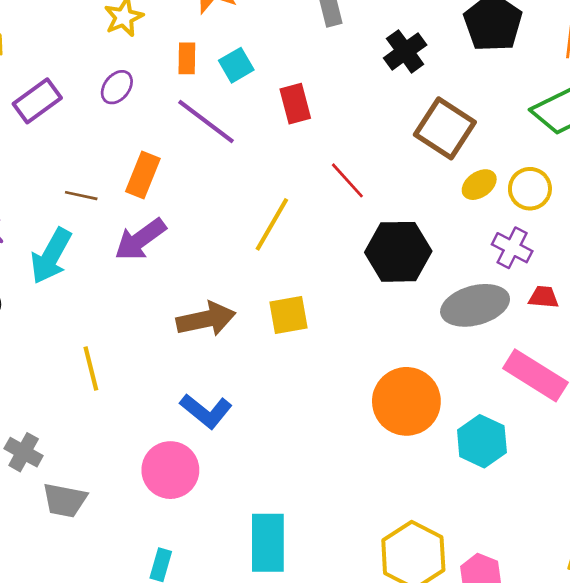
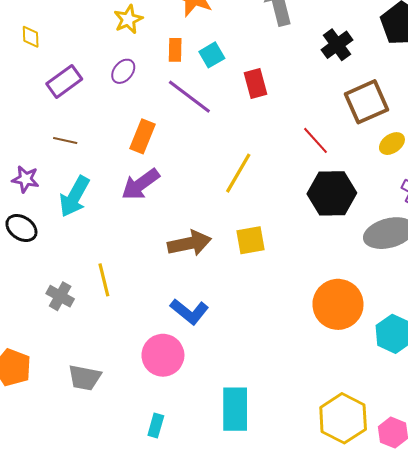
brown square: (445, 128) -> (366, 102), turned 33
red line: (347, 180) -> (316, 140), moved
brown line: (81, 196) -> (65, 140), moved
gray cross: (24, 452) -> (60, 296), moved

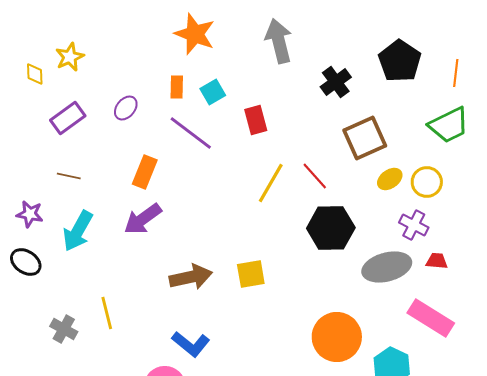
yellow star: (128, 19) -> (70, 57), moved
yellow line: (238, 173) -> (271, 183), moved

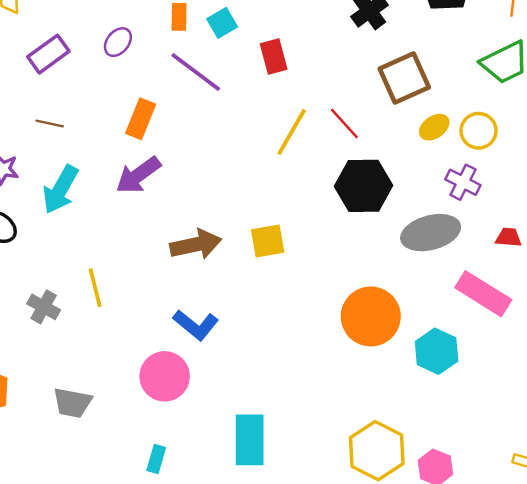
red trapezoid: (437, 261) -> (508, 237), moved

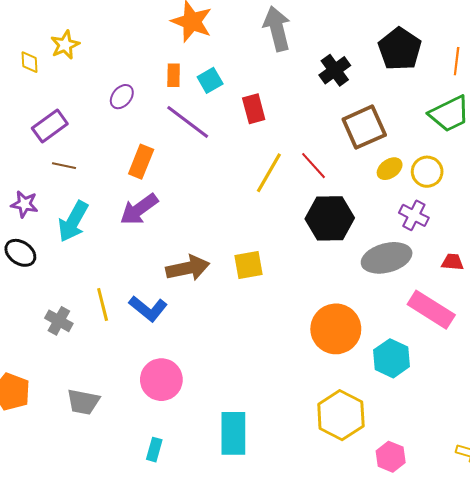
purple rectangle: (48, 54) -> (50, 126), moved
blue L-shape: (196, 325) -> (148, 309), moved
yellow hexagon: (377, 451) -> (341, 415), moved

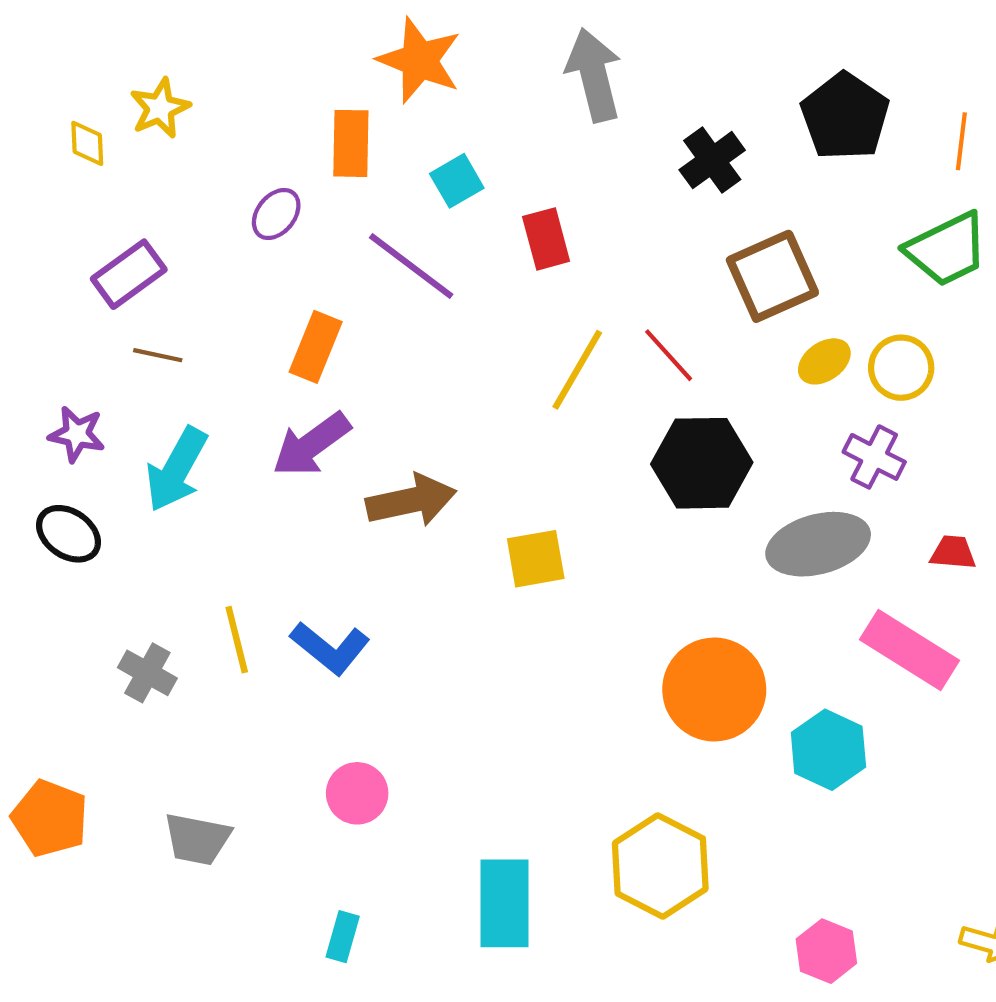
orange rectangle: (174, 75) -> (351, 143), moved, size x1.4
brown arrow: (188, 268) -> (411, 501), moved
pink circle: (161, 380) -> (357, 793), size x0.7
yellow hexagon: (341, 415) -> (660, 866), moved

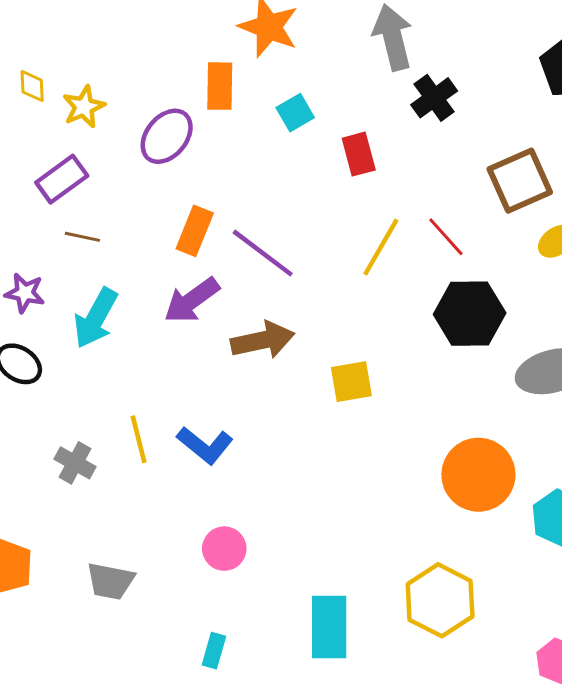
yellow star: (160, 108) -> (84, 107), moved
black cross: (712, 160) -> (434, 98), moved
purple ellipse: (276, 214) -> (167, 136), size x1.5
purple line: (411, 266) -> (263, 253), moved

